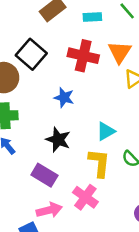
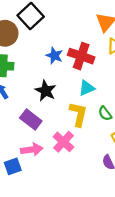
red cross: (83, 56) -> (81, 56), moved

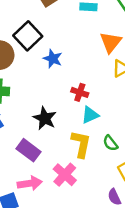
blue star: (54, 56) -> (53, 59), moved
red cross: (81, 56) -> (80, 92), moved, size x0.6

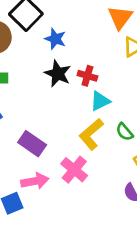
black star: (45, 118) -> (58, 74), moved
yellow L-shape: (81, 144) -> (91, 134), turned -140

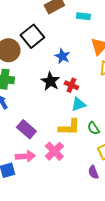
blue star: (55, 39) -> (62, 56), moved
yellow L-shape: (91, 134) -> (69, 127), turned -145

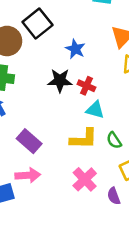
black star: (50, 81) -> (60, 81), turned -30
cyan triangle: (78, 104) -> (95, 110), turned 35
pink cross: (54, 151) -> (85, 179), moved

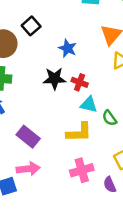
black square: (37, 23) -> (31, 26), size x0.7
green semicircle: (114, 140) -> (110, 118), moved
pink cross: (85, 179) -> (82, 170), turned 30

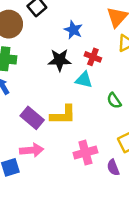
red cross: (80, 82) -> (93, 57), moved
cyan triangle: (89, 105) -> (84, 80), moved
yellow L-shape: (79, 132) -> (63, 115), moved

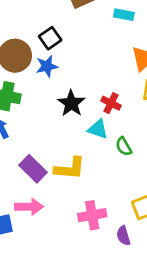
blue star: (73, 30) -> (47, 66), moved, turned 30
black star: (60, 60) -> (71, 103), turned 30
green semicircle: (114, 101) -> (124, 146), moved

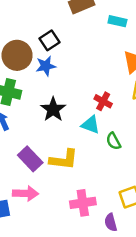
black star: (71, 103) -> (53, 109), moved

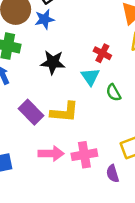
black star: (53, 109) -> (53, 62), turned -30
cyan triangle: (90, 125) -> (90, 77), turned 36
pink arrow: (25, 193) -> (51, 154), moved

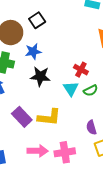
blue star: (44, 19) -> (33, 51), moved
green semicircle: (114, 93) -> (91, 90), moved, turned -88
purple semicircle: (113, 174) -> (91, 127), moved

